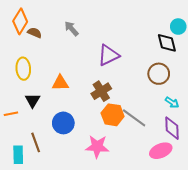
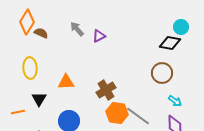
black diamond: (167, 43) -> (170, 43), turned -65
purple triangle: (108, 55) -> (99, 36), moved, size x0.6

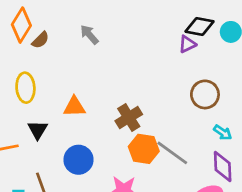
brown semicircle: (41, 33) -> (40, 40), turned 112
purple triangle: (99, 36) -> (187, 44), moved
black diamond: (170, 43) -> (200, 26), moved

